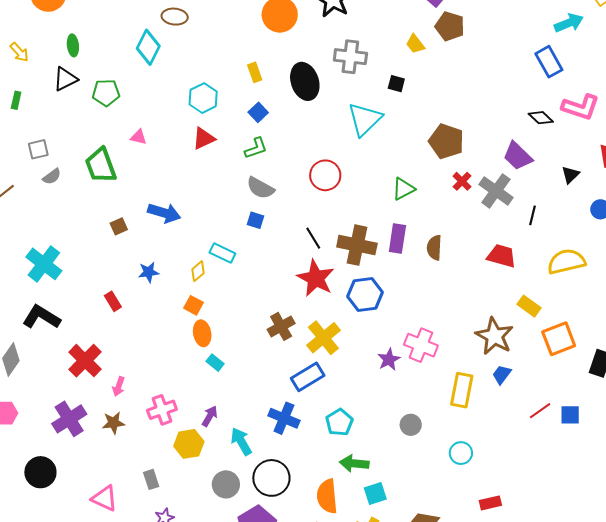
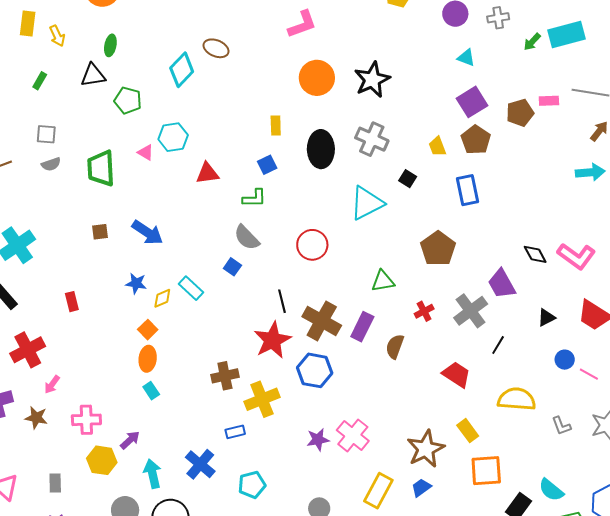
blue rectangle: (549, 62) -> (468, 190), moved
cyan hexagon: (203, 98) -> (173, 137), moved
red cross: (462, 181) -> (424, 311), moved
blue star: (149, 272) -> (136, 283), moved
blue rectangle: (308, 377) -> (235, 432), size x0.6

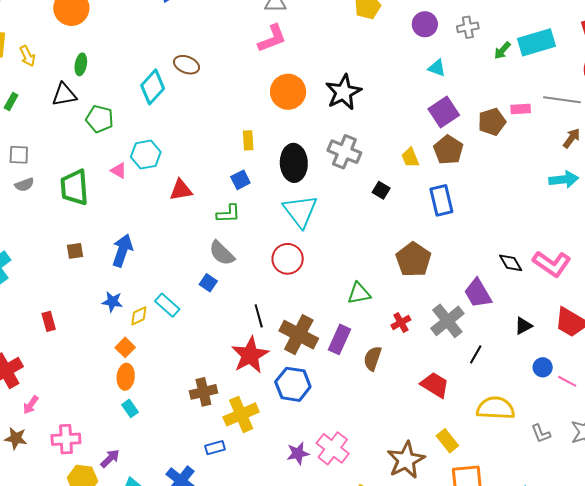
cyan triangle: (367, 203) -> (300, 211), moved, turned -39
blue arrow: (147, 232) -> (122, 250), turned -104

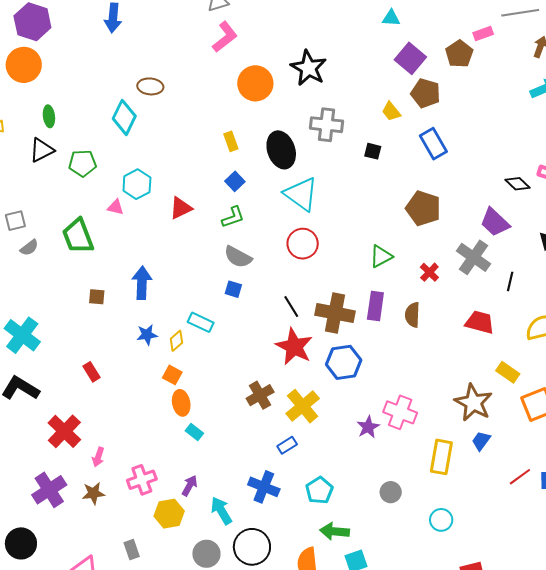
brown square: (75, 251) -> (97, 297), turned 30

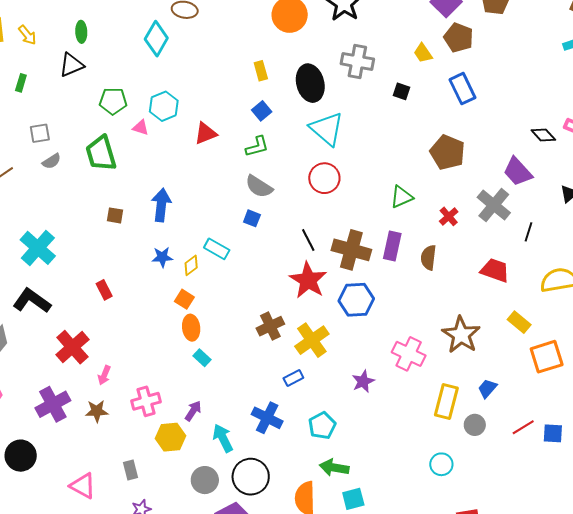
green pentagon: (83, 163) -> (113, 101), moved
brown star: (473, 403) -> (461, 335), moved
purple star: (368, 427) -> (363, 381), moved
gray circle: (391, 492) -> (475, 425), moved

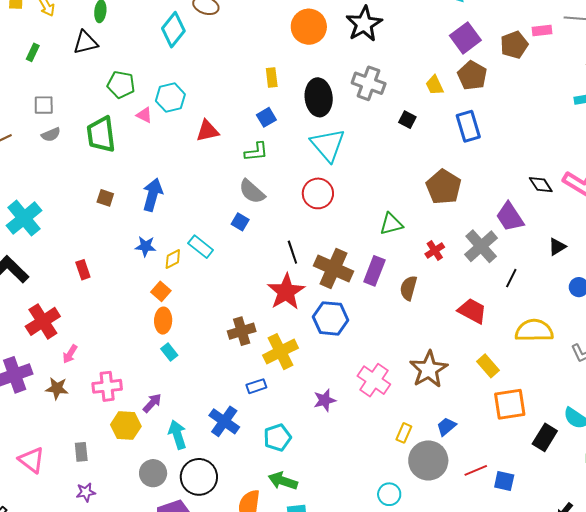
yellow rectangle: (446, 402) -> (404, 433), size x0.6
gray circle: (475, 425) -> (428, 460), size x1.8

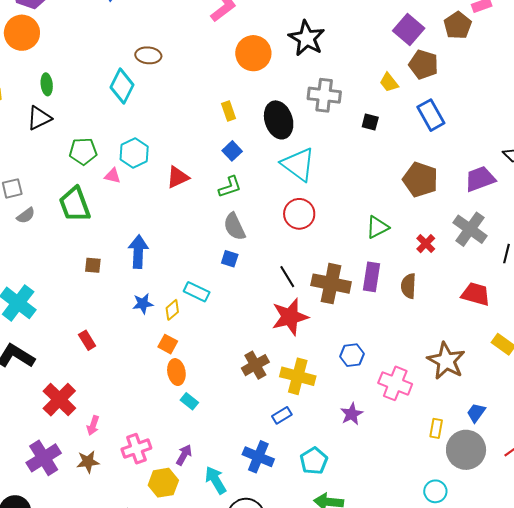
gray semicircle: (252, 192) -> (234, 227), turned 36
purple trapezoid: (510, 217) -> (480, 179), moved, turned 116
red star: (286, 292) -> (290, 317), turned 30
blue hexagon: (331, 318) -> (352, 355), moved, size x0.7
yellow cross: (280, 352) -> (298, 376), turned -36

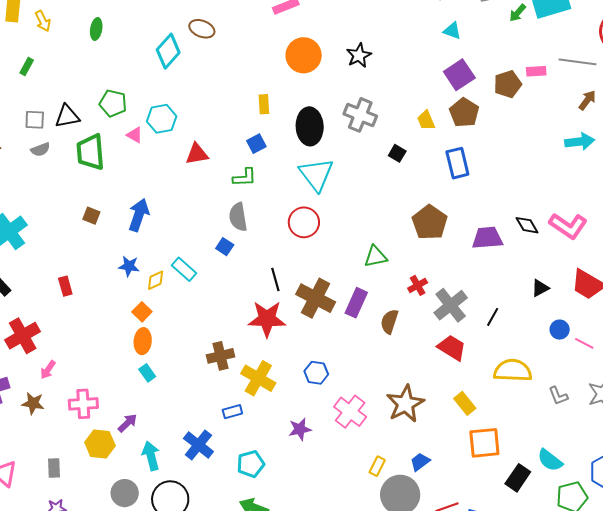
black star: (307, 38) -> (359, 55), size x0.7
black triangle: (39, 118) -> (67, 116), moved
gray cross: (470, 229) -> (451, 305), moved

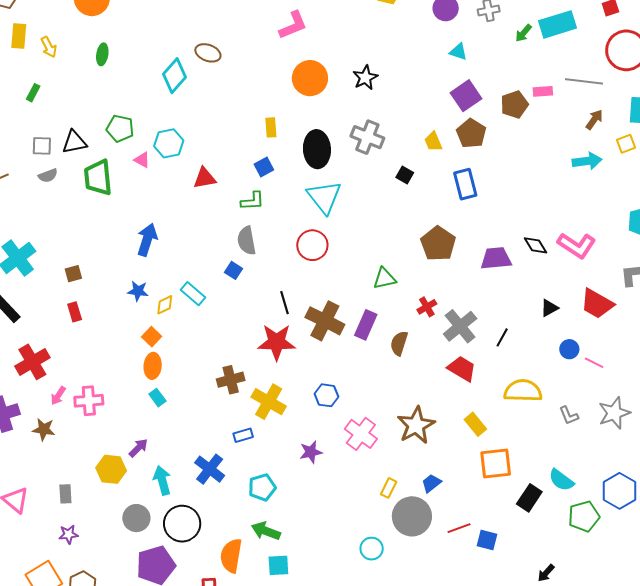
brown square: (91, 216) -> (73, 274), moved, turned -36
pink cross: (83, 404) -> (89, 401), moved

